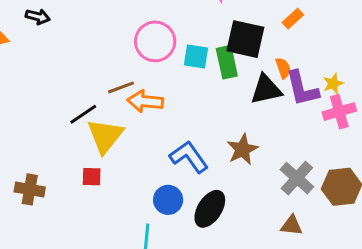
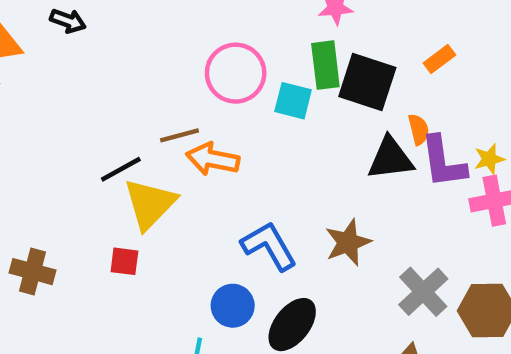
green rectangle: (227, 62) -> (325, 65), moved

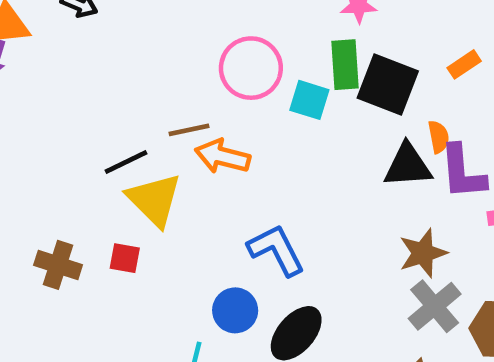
yellow triangle: (150, 204) -> (154, 200), turned -32
brown star: (348, 242) -> (423, 253), moved
brown cross: (32, 272) -> (58, 265), moved

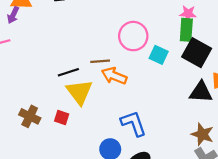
green rectangle: (345, 65) -> (186, 30), moved
brown star: (423, 253) -> (202, 134), turned 30

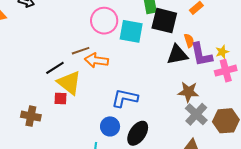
cyan square: (159, 55) -> (131, 31), size x1.4
red square: (62, 118) -> (61, 99), moved
blue L-shape: (133, 123) -> (125, 98), turned -44

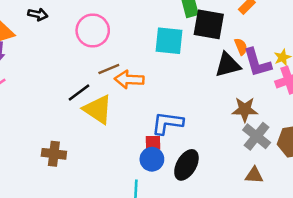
pink circle: (104, 21) -> (93, 31), moved
red square: (61, 99) -> (153, 143), moved

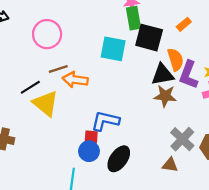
orange semicircle: (241, 47) -> (175, 60), size x1.5
purple L-shape: (257, 63) -> (188, 75), turned 32
brown star: (245, 109) -> (165, 96), moved
brown triangle: (254, 175) -> (170, 165), moved

